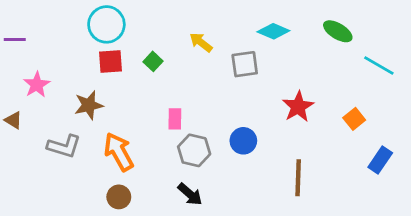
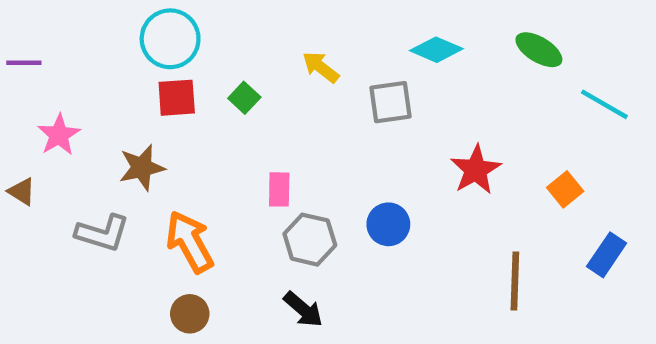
brown line: (298, 178) -> (515, 281), moved

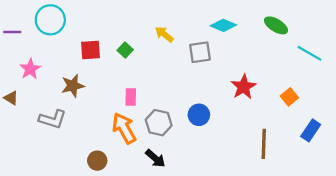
cyan circle: (170, 39) -> (50, 20), moved
pink rectangle: (279, 189) -> (131, 97), moved
orange arrow: (190, 242) -> (124, 128), moved

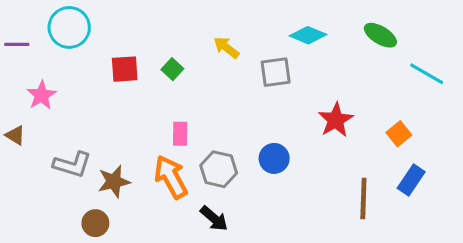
brown star: (73, 86) -> (114, 182), moved
blue rectangle: (311, 130) -> (411, 180), moved
brown circle: (97, 161) -> (95, 223), moved

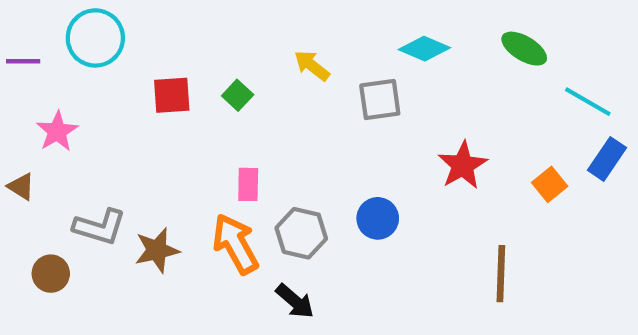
blue rectangle: (411, 180) -> (607, 159), moved
brown circle: (95, 223) -> (51, 274), moved

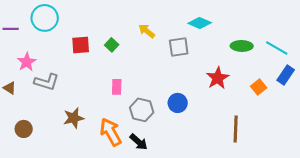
green ellipse: (524, 49) -> (242, 46), moved, turned -30
gray L-shape: (100, 227) -> (47, 82), moved
orange arrow: (235, 244) -> (111, 132), moved

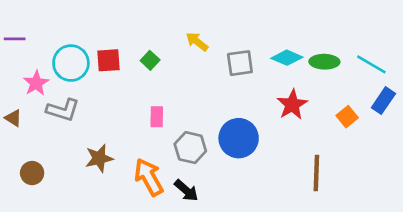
cyan circle: (45, 18) -> (71, 63), moved
cyan diamond: (200, 23) -> (287, 58), moved
blue circle: (178, 103) -> (239, 138), size x1.5

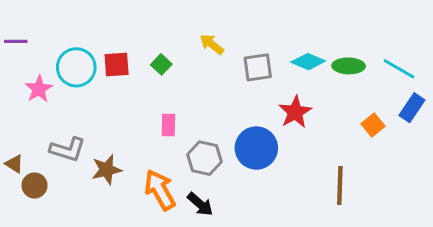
red star: (292, 105) -> (295, 112), moved
gray L-shape: (63, 110) -> (68, 149), moved
brown triangle: (13, 118) -> (14, 164), moved

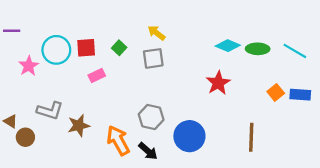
gray square: (258, 67) -> (153, 58), moved
blue rectangle: (412, 108) -> (300, 95), moved, turned 60
pink rectangle: (168, 125) -> (97, 75), moved, turned 63
blue circle: (256, 148) -> (189, 136), moved

